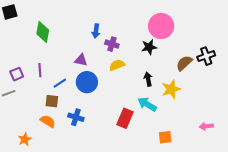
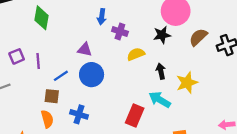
brown semicircle: (184, 63) -> (198, 37), moved
yellow semicircle: (117, 65) -> (136, 54), moved
purple square: (17, 74) -> (17, 56), moved
orange semicircle: (48, 121) -> (47, 119), turned 42

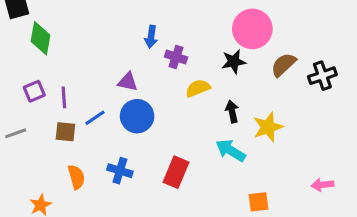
green diamond: (42, 18) -> (40, 38), moved
brown square: (52, 96) -> (65, 132), moved
red rectangle: (135, 116) -> (176, 172), moved

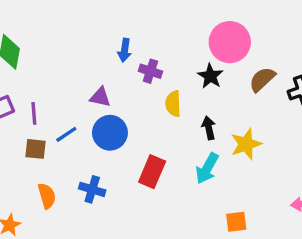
black star: (234, 62) -> (210, 76), turned -30
yellow semicircle: (198, 88) -> (173, 104), turned -70
cyan arrow: (231, 150) -> (207, 168), turned -92
red rectangle: (176, 172) -> (152, 172), moved

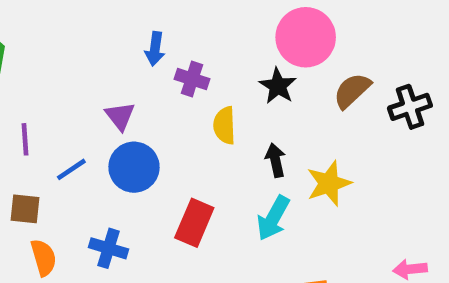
purple triangle: (100, 97) -> (120, 116), turned 40
brown square: (36, 149) -> (25, 209), moved

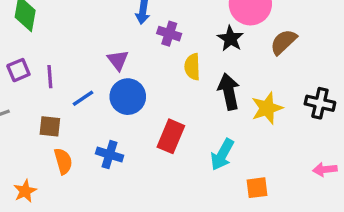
black cross: (410, 107) -> (320, 103), moved, turned 32
black arrow: (275, 160) -> (229, 92), size x1.5
cyan arrow: (273, 218) -> (222, 155), moved

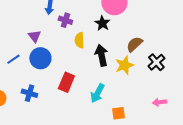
brown semicircle: (283, 42) -> (134, 44), moved
black cross: (320, 103) -> (156, 62), turned 36

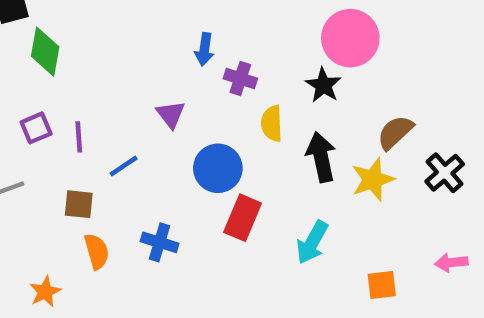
blue circle: (40, 58) -> (218, 168), moved
orange square: (118, 113) -> (382, 285), moved

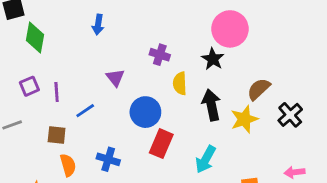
blue arrow: (204, 49) -> (98, 25), moved

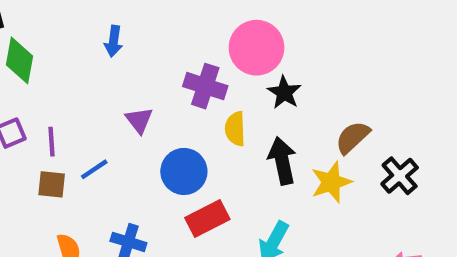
pink circle: (230, 29) -> (257, 48), moved
purple cross: (160, 55) -> (205, 86), size x1.4
brown square: (57, 135) -> (52, 184), moved
red rectangle: (161, 144) -> (207, 218), turned 40

